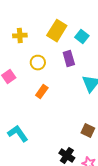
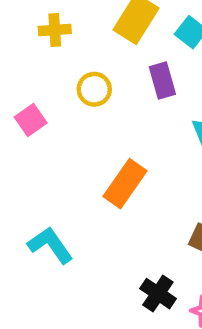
orange rectangle: (42, 92) -> (125, 184), moved, size x1.5

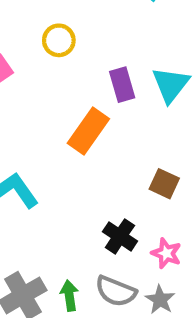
purple rectangle: (162, 80) -> (122, 85), moved

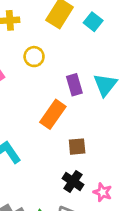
brown square: (164, 184) -> (77, 147), moved, turned -30

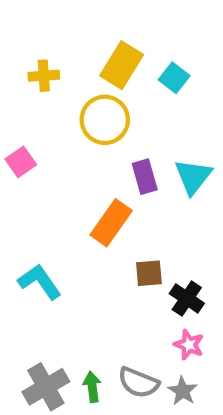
yellow circle: (34, 57) -> (105, 120), moved, size x1.5
black cross: (73, 181) -> (187, 298), moved

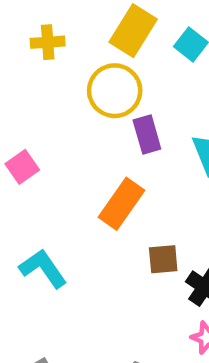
pink square: (21, 162) -> (22, 167), moved
purple rectangle: (145, 177) -> (147, 135), moved

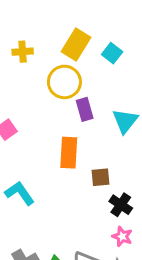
orange rectangle: (122, 204) -> (69, 153), turned -32
brown square: (163, 259) -> (101, 177), moved

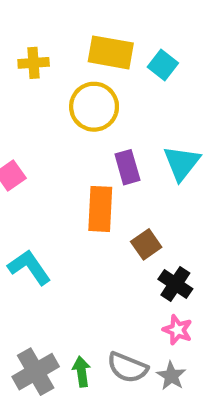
yellow rectangle: (76, 44) -> (111, 52), turned 68
purple rectangle: (85, 109) -> (127, 167), moved
brown square: (101, 177) -> (146, 244), turned -30

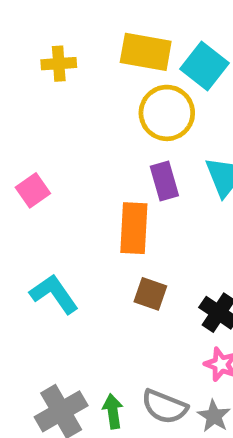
cyan square: (163, 65) -> (204, 66), size x1.4
yellow circle: (94, 107) -> (167, 113), moved
brown square: (146, 244) -> (150, 294), moved, turned -36

